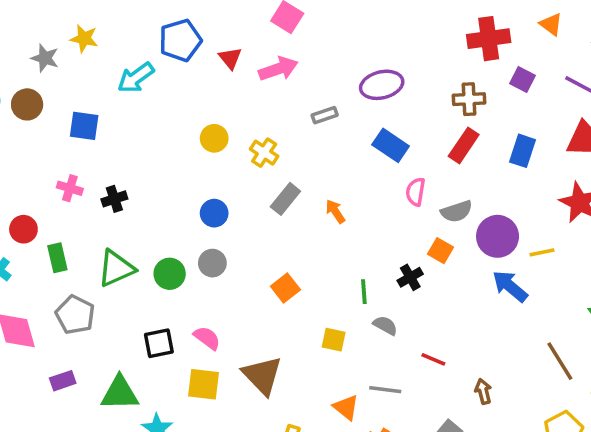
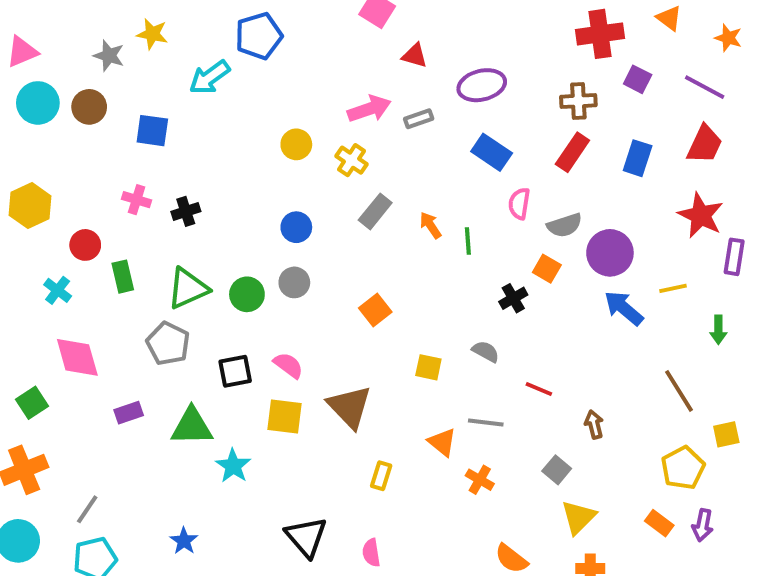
red triangle: (230, 58) -> (415, 56), moved, turned -35
pink arrow: (278, 69) -> (369, 109), moved
yellow line: (542, 252) -> (673, 288), moved
green line: (364, 292) -> (468, 241), moved
gray pentagon: (75, 315) -> (168, 344), moved

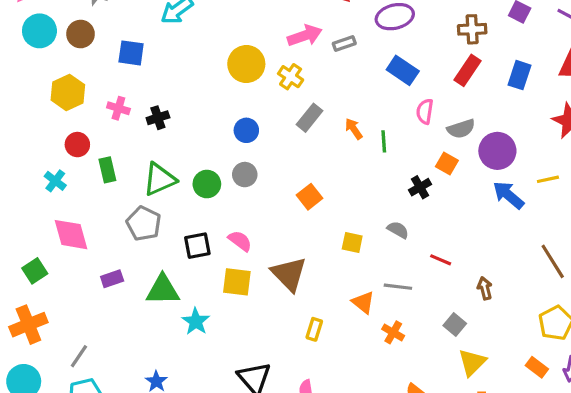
yellow circle: (296, 144) -> (246, 64), size x1.5
yellow hexagon: (30, 206) -> (68, 92), moved

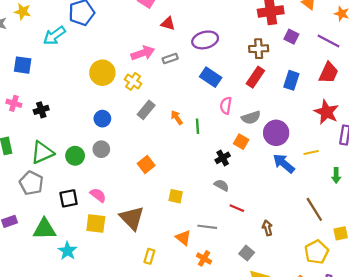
gray semicircle: (398, 230) -> (221, 185), moved

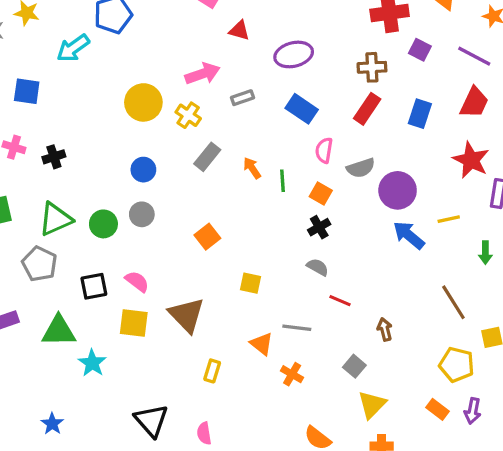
gray rectangle: (170, 59) -> (242, 98), moved
orange square: (241, 142) -> (321, 194), moved
yellow pentagon: (317, 252) -> (457, 365), turned -30

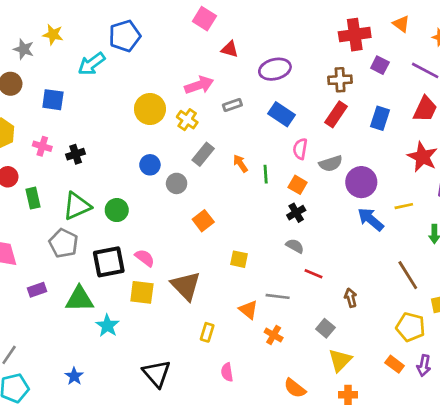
gray circle: (142, 214) -> (177, 183), moved
black square: (94, 286) -> (109, 262), size x1.4
pink semicircle: (204, 433) -> (227, 372), moved

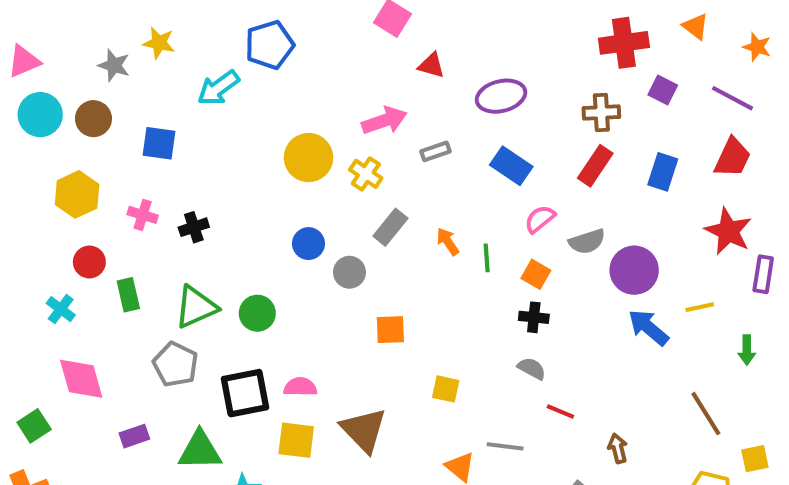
pink semicircle: (300, 149) -> (540, 219), turned 42
black cross: (296, 213) -> (534, 317), turned 36
orange square: (203, 221) -> (390, 330), turned 36
pink semicircle: (145, 258) -> (300, 387), turned -36

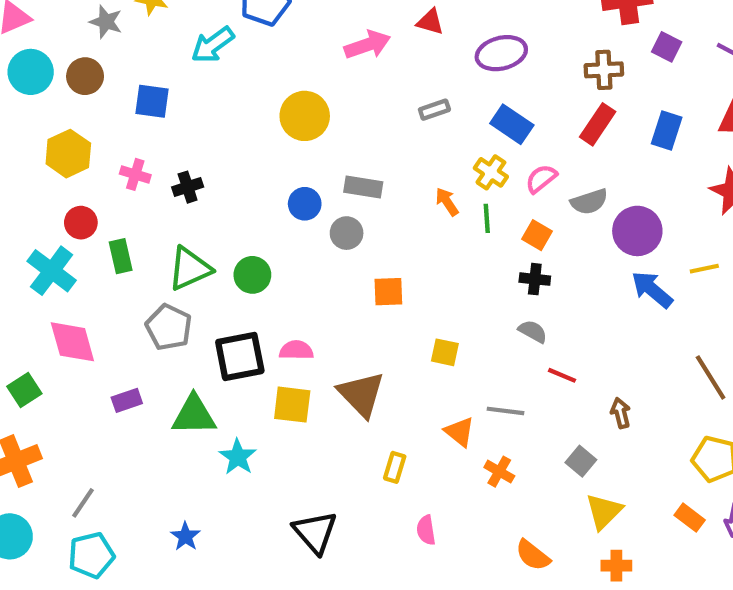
pink arrow: (384, 121) -> (367, 45), moved
yellow cross: (366, 174) -> (491, 172), moved
gray rectangle: (390, 227) -> (363, 187), moved, turned 60
cyan cross: (61, 309) -> (52, 271), size x1.6

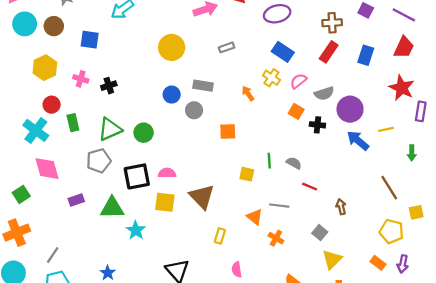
gray rectangle: (434, 110) -> (227, 47), moved
green line: (487, 218) -> (269, 161), moved
black cross: (535, 279) -> (317, 125), moved
orange square: (388, 292) -> (228, 132), moved
gray pentagon: (169, 327) -> (99, 161), turned 30

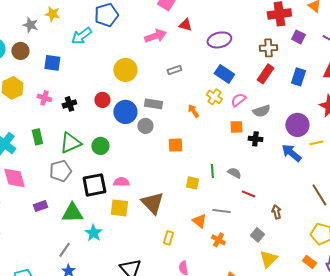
blue circle: (172, 95) -> (125, 112), size x1.5
red circle: (52, 105) -> (102, 100), moved
purple circle: (350, 109) -> (297, 125), moved
orange square: (296, 111) -> (236, 127), turned -32
gray line: (53, 255) -> (64, 250), moved

